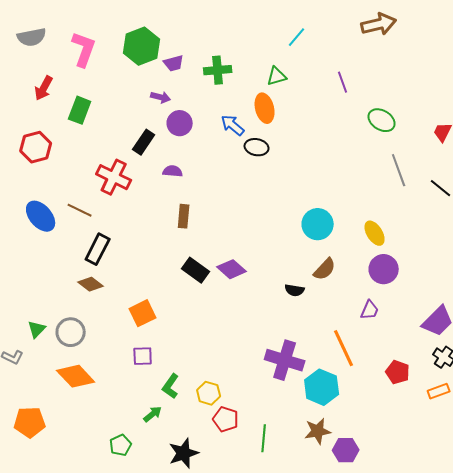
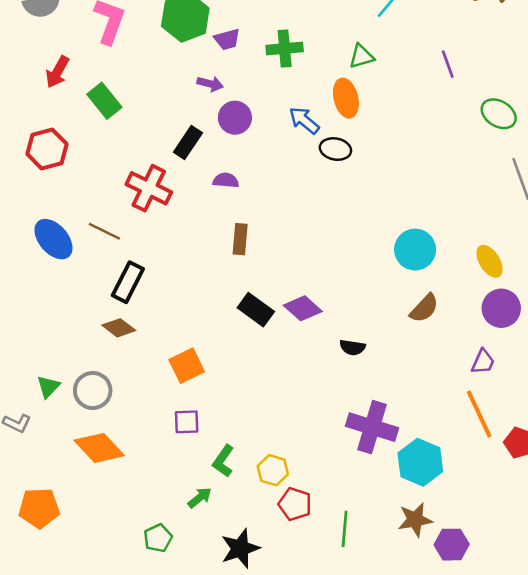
green rectangle: (80, 110) -> (104, 101), turned -60
black semicircle: (295, 290) -> (352, 347), moved
orange line: (344, 348) -> (479, 414), moved

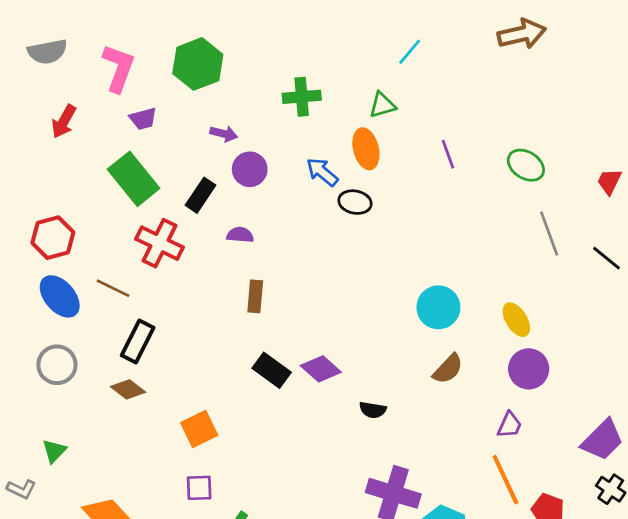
purple trapezoid: (227, 39) -> (143, 119), moved
purple line: (448, 64) -> (448, 154), moved
green rectangle: (104, 101) -> (134, 179), moved, size x1.4
red hexagon: (47, 149) -> (53, 238), moved
gray circle: (93, 391) -> (57, 365), moved

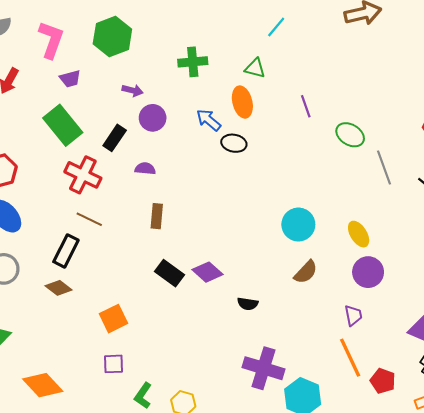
green triangle: (382, 105) -> (255, 68), turned 30
green ellipse: (526, 165) -> (350, 135), moved
brown line: (113, 288) -> (89, 219), moved
purple trapezoid: (509, 425) -> (353, 315), turned -35

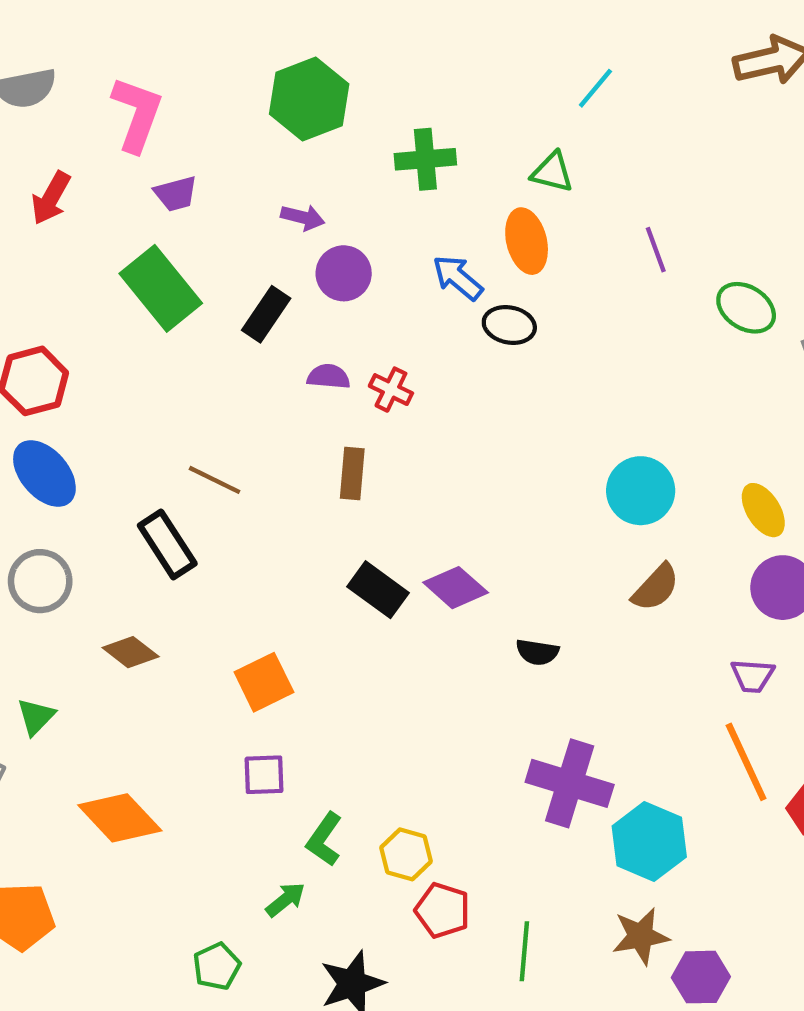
green hexagon: (112, 37) -> (309, 99), moved
red cross: (83, 175) -> (391, 390), moved, size x0.6
black rectangle: (66, 251) -> (167, 544), turned -60
brown diamond: (59, 288) -> (131, 652), moved
purple trapezoid: (353, 315) -> (753, 676), turned 105

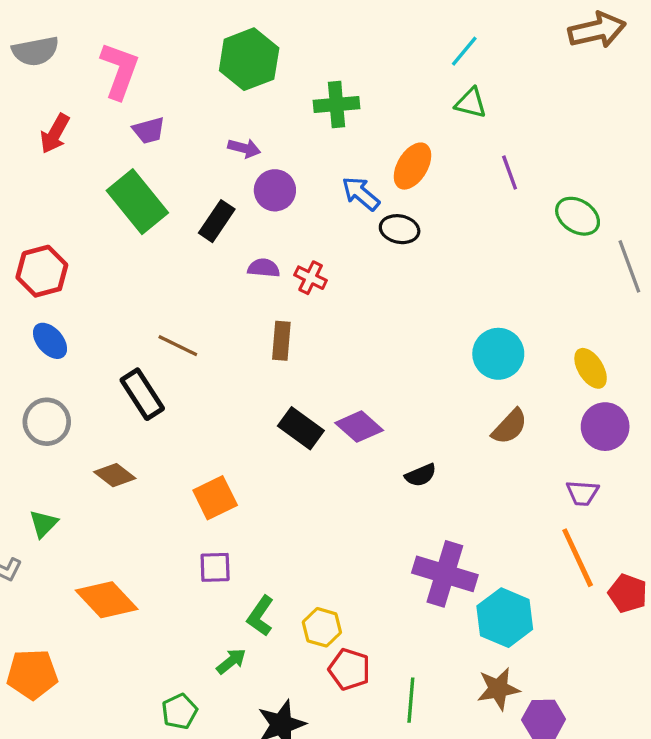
green triangle: (552, 172) -> (471, 103), moved
orange ellipse: (527, 241) -> (413, 166), turned 45
blue ellipse: (44, 473) -> (50, 341), size x0.7
black semicircle: (537, 652) -> (421, 475), turned -32

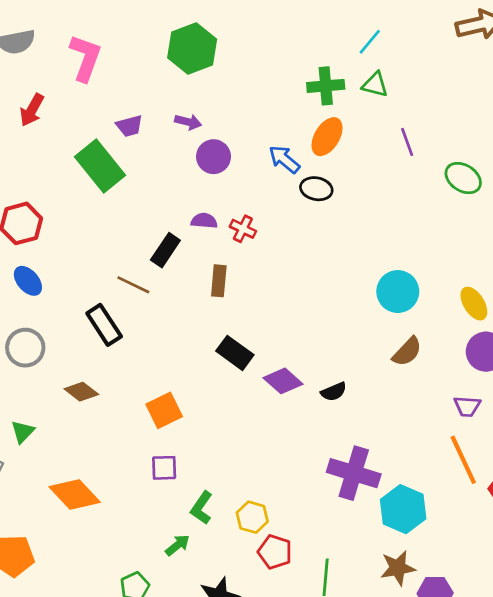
green cross: (336, 105) -> (326, 86), moved
purple trapezoid: (149, 130) -> (129, 126), moved
black rectangle: (217, 221) -> (165, 250), moved
purple diamond: (359, 427) -> (283, 381), moved

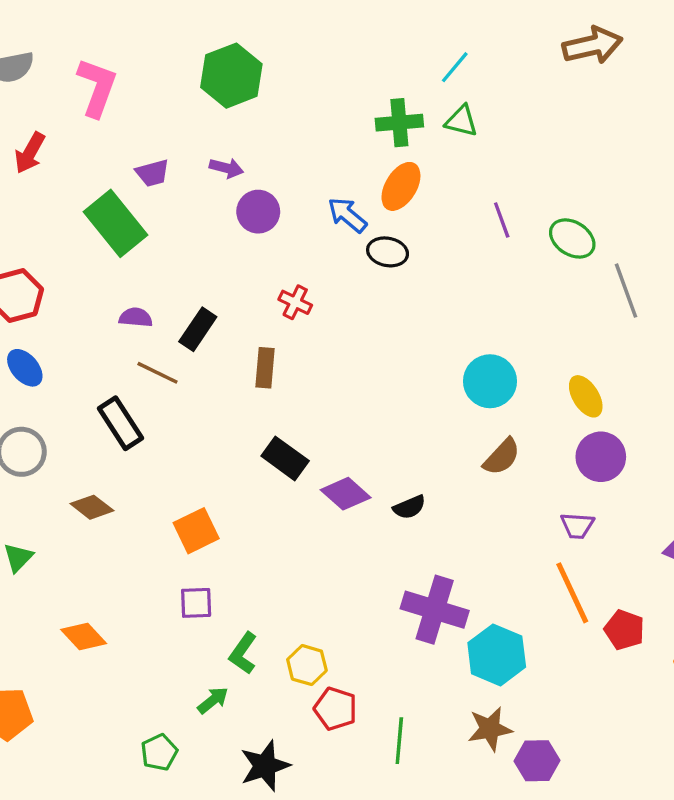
purple line: (407, 142) -> (502, 220), moved
purple semicircle: (204, 221) -> (136, 317), moved
orange diamond: (75, 494) -> (84, 636), size x0.7

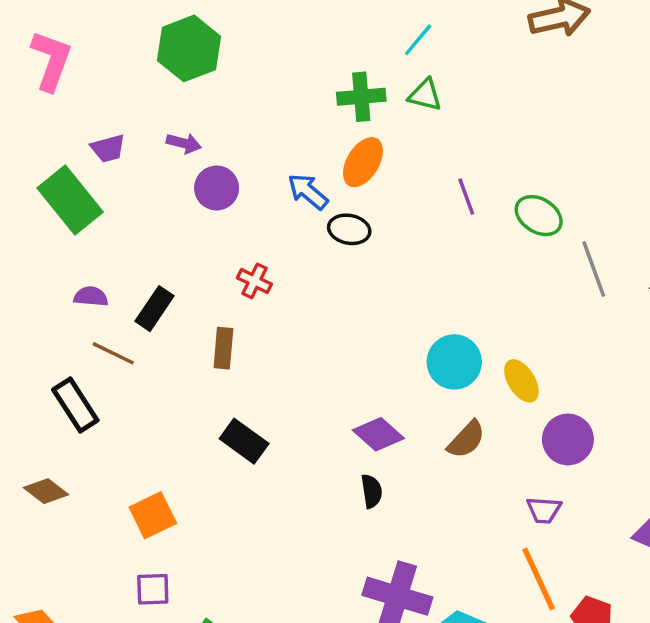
yellow ellipse: (586, 396) -> (521, 381), moved
purple diamond: (346, 494) -> (378, 434), moved
black semicircle: (409, 507) -> (372, 491), turned -76

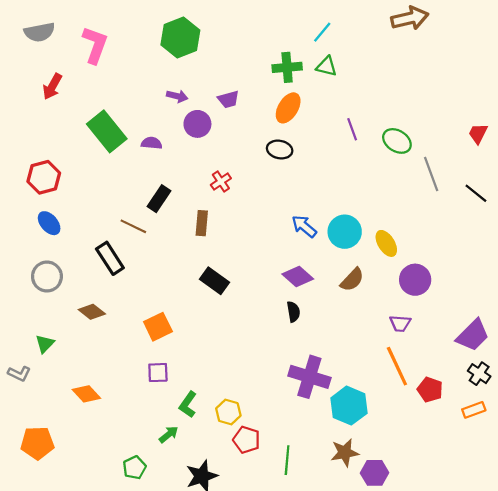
purple trapezoid: (108, 148) -> (228, 99), moved
blue arrow: (308, 191) -> (304, 226), moved
red cross: (254, 281) -> (221, 182), turned 30
purple semicircle: (91, 296) -> (152, 143), moved

